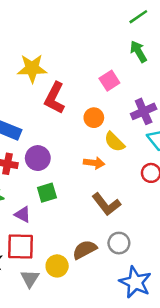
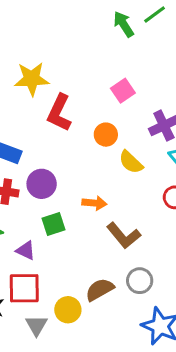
green arrow: (138, 52) -> (124, 24), moved
orange arrow: (94, 163) -> (94, 203), moved

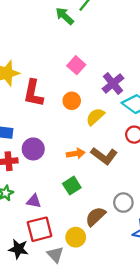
yellow semicircle: (131, 162) -> (95, 117), turned 108
green square: (53, 224) -> (72, 186), moved
brown L-shape: (124, 236) -> (104, 156), moved

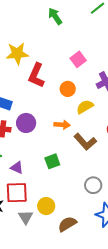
green arrow: (65, 16) -> (55, 16), moved
orange arrow: (76, 154) -> (62, 125), moved
brown semicircle: (95, 216) -> (67, 224), moved

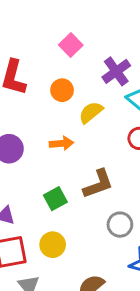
brown L-shape: (85, 142) -> (98, 184), moved, turned -60
yellow circle: (46, 206) -> (53, 245), moved

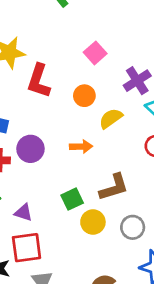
yellow circle: (53, 245) -> (93, 222), moved

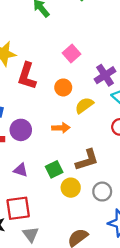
purple triangle: (24, 213) -> (21, 170), moved

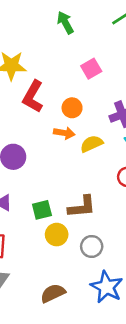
pink square: (71, 54) -> (91, 69), moved
orange circle: (63, 87) -> (72, 108), moved
orange arrow: (61, 128) -> (64, 133), moved

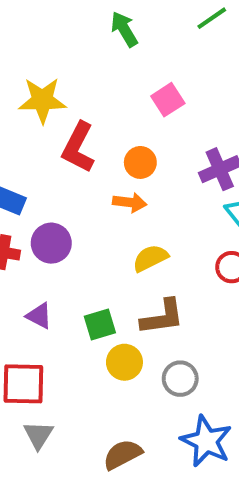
yellow semicircle: (92, 144) -> (150, 258), moved

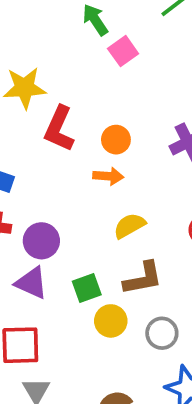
pink square: (168, 100) -> (123, 51), moved
purple circle: (51, 243) -> (41, 241), moved
purple triangle: (39, 316) -> (31, 283), size x1.4

